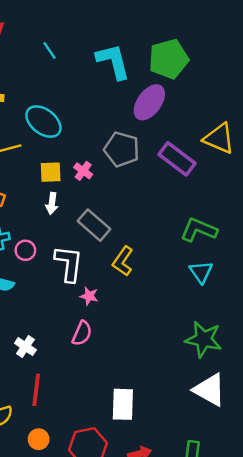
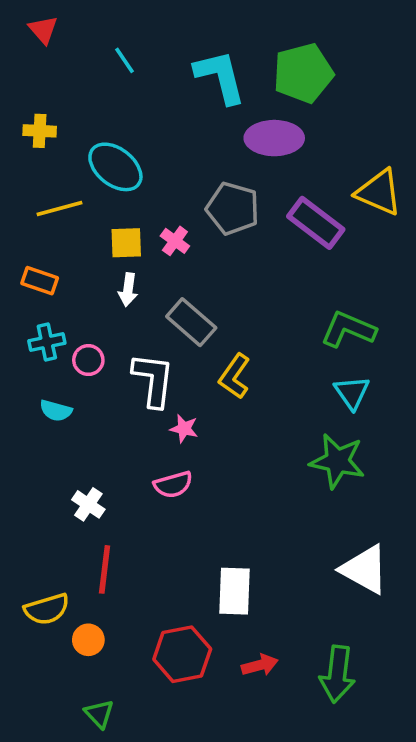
purple ellipse: (149, 102) -> (274, 138), turned 54
pink semicircle: (82, 333) -> (173, 485), turned 50
green star: (203, 339) -> (337, 461), moved
orange circle: (39, 439) -> (88, 640), moved

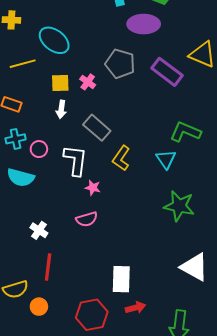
cyan triangle: (352, 393) -> (166, 159), moved
cyan semicircle: (56, 411) -> (21, 178), size x1.5
red arrow: (260, 665) -> (135, 308), moved

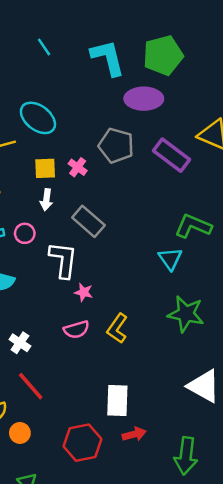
pink circle: (39, 149) -> (25, 233), moved
yellow L-shape: (121, 158) -> (117, 328), moved
red line: (48, 267) -> (31, 386), turned -48

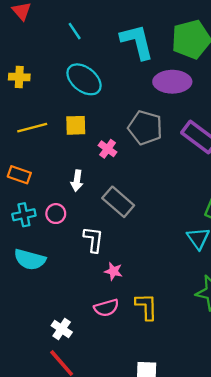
cyan ellipse: (38, 118) -> (84, 79), moved
yellow square: (45, 168) -> (76, 125), moved
white L-shape: (63, 260) -> (93, 239), size x0.7
yellow L-shape: (117, 328) -> (146, 307), turned 144
white cross: (20, 343) -> (62, 329), moved

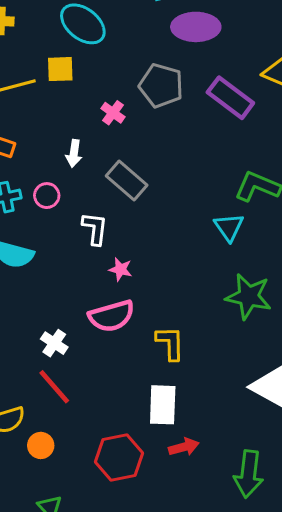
yellow square: (76, 125) -> (60, 69), moved
yellow L-shape: (146, 307) -> (170, 343), moved
pink semicircle: (106, 308) -> (111, 316), size x1.4

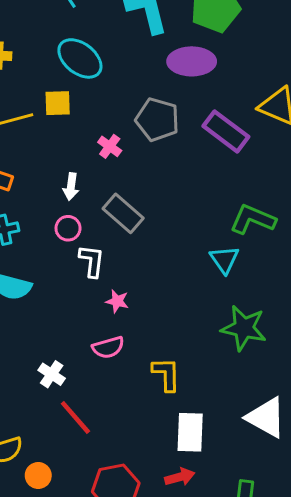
pink circle: (47, 196) -> (68, 228), moved
pink semicircle: (111, 316) -> (108, 347), size x0.7
red line: (54, 387) -> (75, 417), moved
white rectangle: (163, 405) -> (190, 432), moved

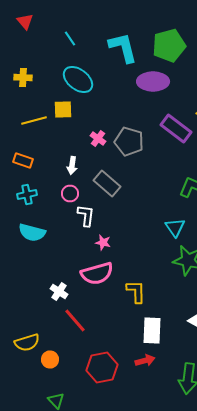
gray pentagon: (157, 120) -> (129, 142), moved
cyan triangle: (224, 260) -> (175, 228), moved
pink semicircle: (108, 347) -> (97, 274), size x1.5

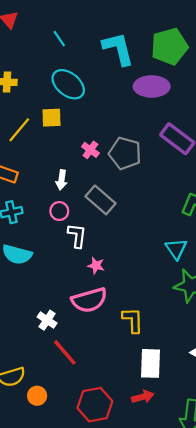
yellow line: (34, 120) -> (19, 130), turned -35

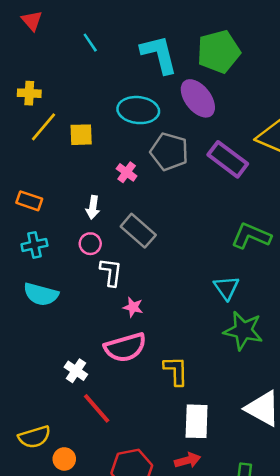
cyan ellipse: (68, 84) -> (138, 110), moved, turned -32
purple ellipse: (152, 86) -> (198, 98), turned 52
yellow line: (19, 130) -> (44, 127), moved
gray pentagon: (125, 153) -> (169, 152), moved

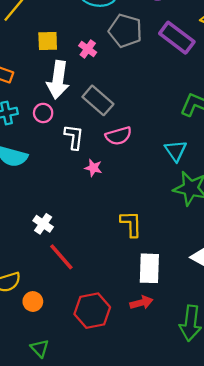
yellow square: (81, 135) -> (48, 41), moved
white arrow: (93, 207) -> (58, 80), size x1.8
pink circle: (90, 244) -> (43, 113), moved
pink semicircle: (125, 347) -> (119, 136), moved, size x0.7

